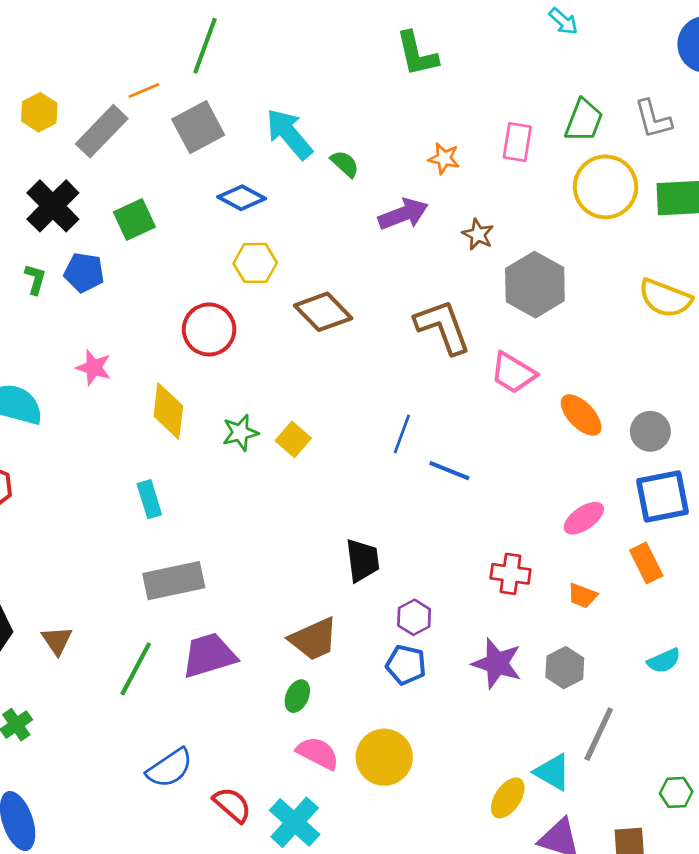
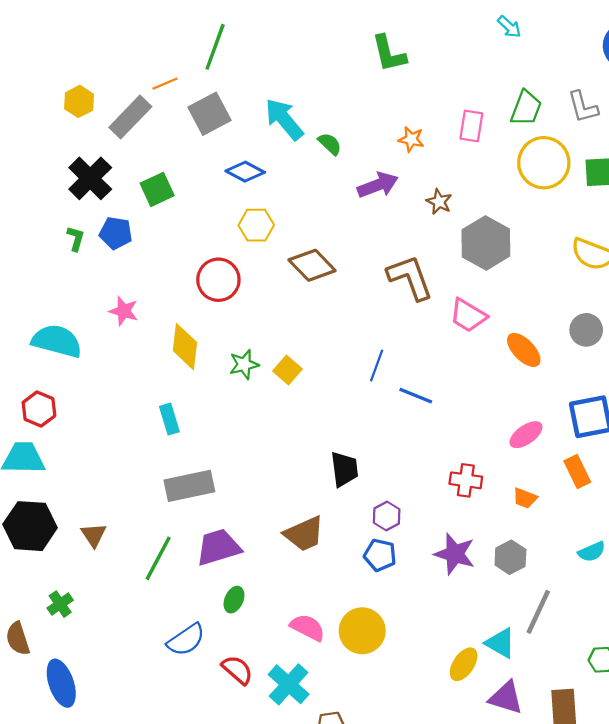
gray circle: (650, 431) -> (586, 330), moved
green ellipse: (297, 696) -> (234, 600), moved

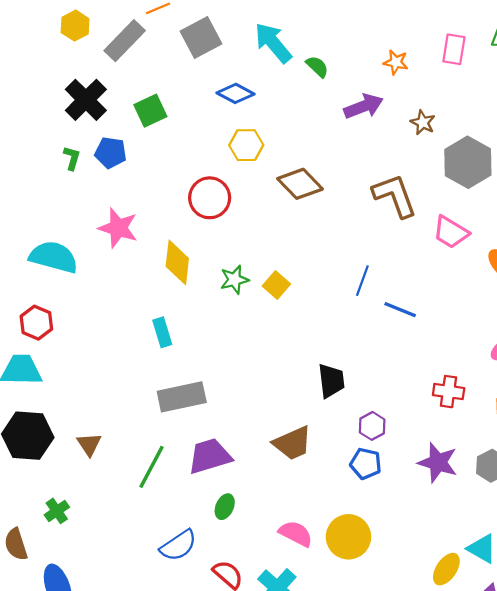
pink star: (124, 311) -> (118, 228), size x1.4

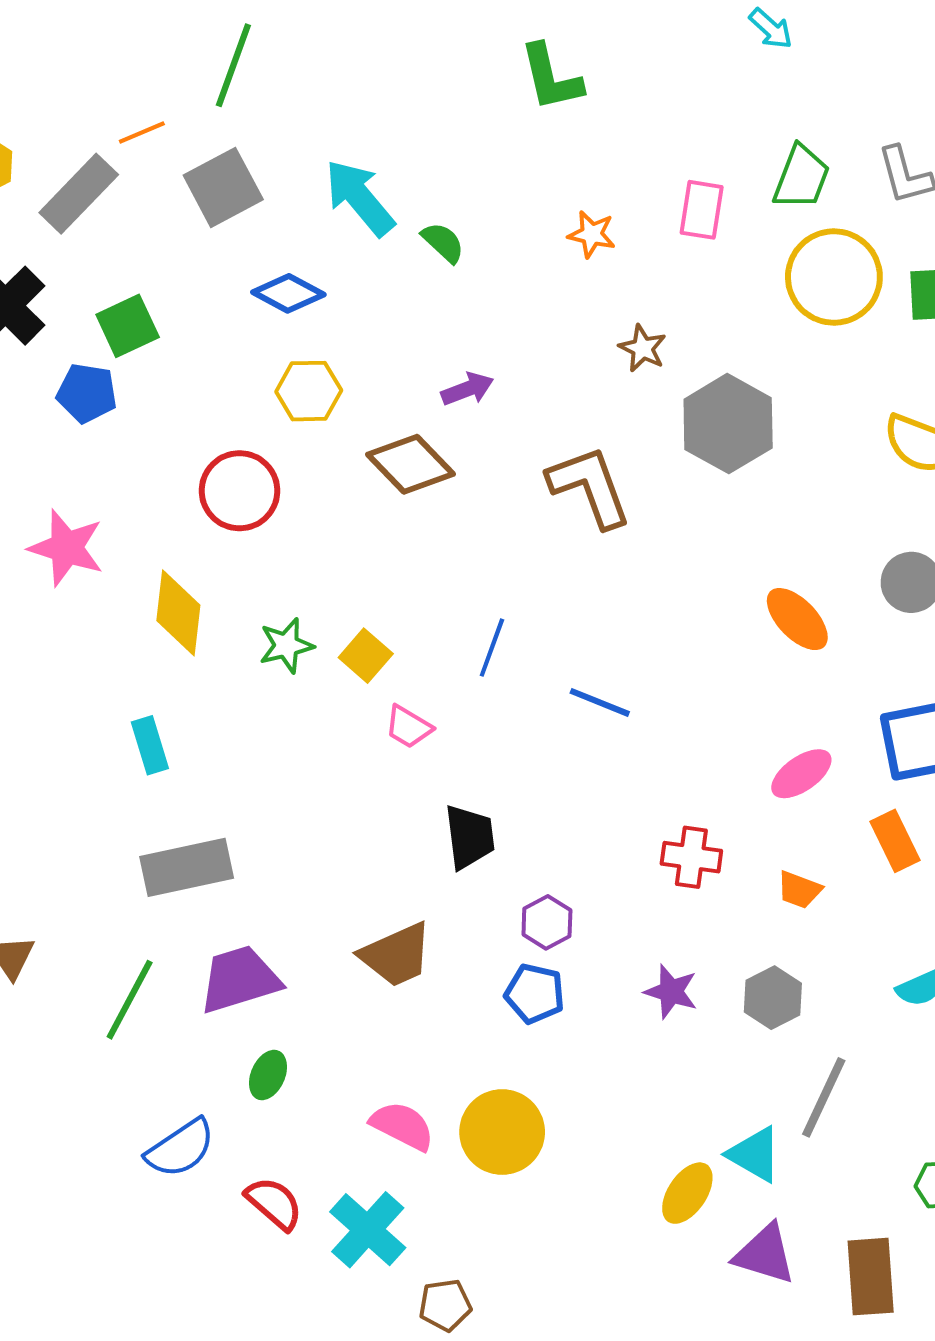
purple arrow: (364, 106) -> (468, 389), moved, size x0.7
blue pentagon: (111, 153) -> (87, 393), moved
pink trapezoid: (451, 232) -> (408, 727), moved, size x0.7
blue line: (362, 281) -> (492, 648), moved
purple star: (438, 463) -> (671, 992), size x0.7

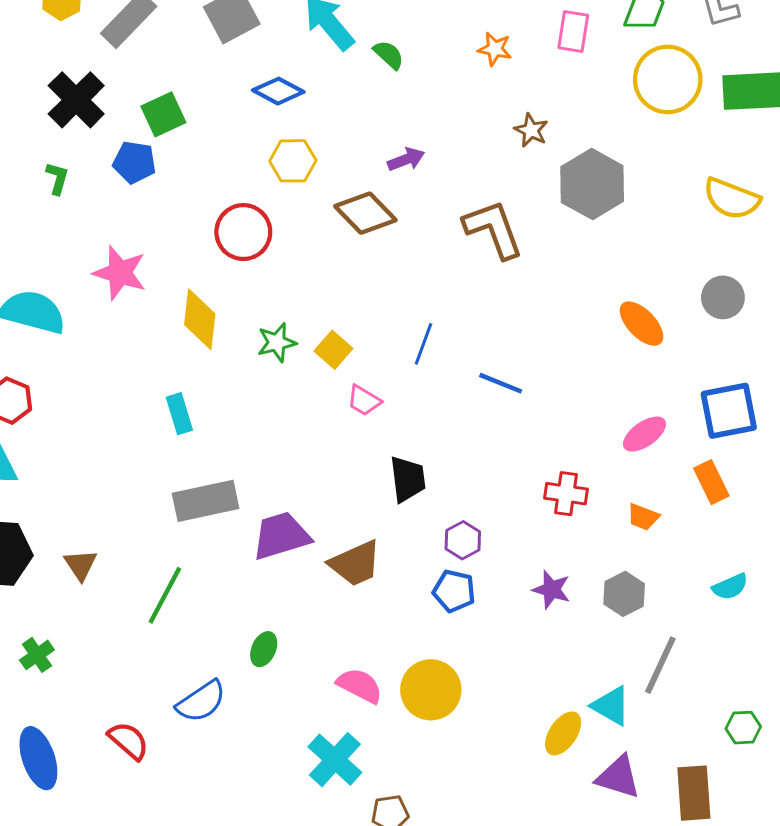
purple trapezoid: (240, 979) -> (281, 536), moved
red semicircle: (274, 1203) -> (129, 741), moved

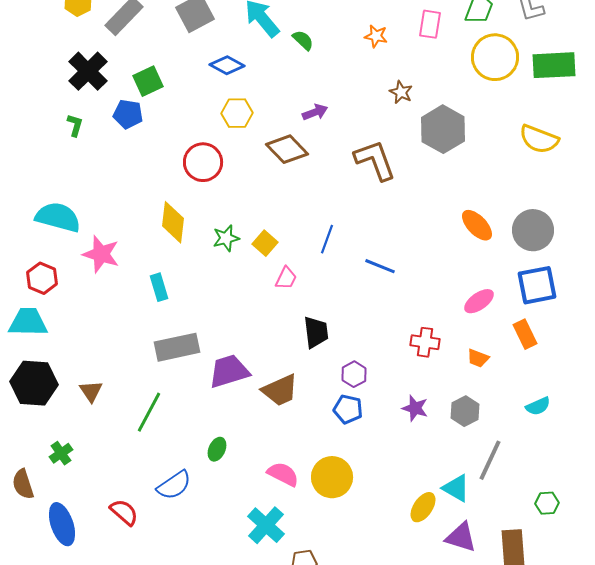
pink star: (120, 273) -> (101, 254), moved
gray circle: (723, 297) -> (533, 230), moved, size x1.4
pink trapezoid: (364, 401) -> (286, 278), turned -95

